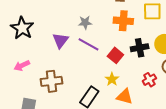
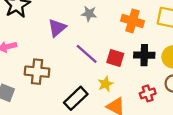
purple line: (88, 44) -> (87, 54), moved
red square: (115, 55) -> (115, 58), turned -35

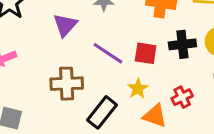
brown cross: (37, 72) -> (67, 84), moved
red cross: (148, 93) -> (182, 97), moved

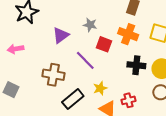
red square: (146, 53) -> (104, 44), moved

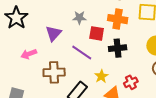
pink arrow: (16, 49) -> (29, 54), moved
black cross: (136, 65) -> (118, 48), moved

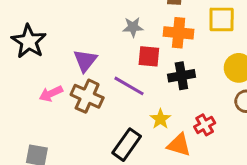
gray star: (79, 18) -> (133, 27), moved
brown cross: (54, 72) -> (87, 96), moved, turned 30

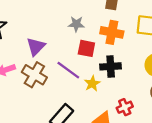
yellow star: (160, 119) -> (92, 84), moved

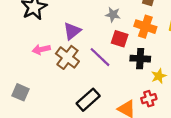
yellow star: (92, 84) -> (159, 76), moved

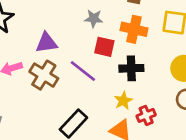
purple triangle: (72, 31) -> (47, 43), turned 36
yellow star: (159, 76) -> (123, 101), moved

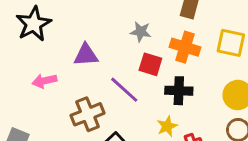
brown cross: (44, 75) -> (88, 114), moved, turned 32

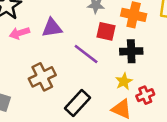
pink arrow: (44, 81) -> (19, 33), moved
brown cross: (88, 114) -> (42, 77), moved

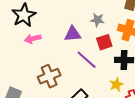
purple triangle: (52, 28) -> (73, 34), moved
red square: (106, 31) -> (104, 42), turned -35

